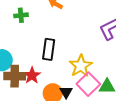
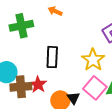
green cross: (21, 15) -> (21, 26), size x1.6
yellow star: (81, 66) -> (93, 60), moved

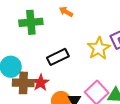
black rectangle: (52, 57) -> (58, 57), turned 55
yellow star: (93, 60) -> (99, 48), moved

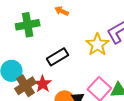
brown cross: (23, 83) -> (25, 86), turned -30

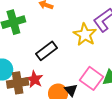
brown cross: (25, 86) -> (18, 83), turned 30

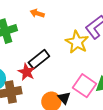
red star: (34, 79) -> (27, 72), moved

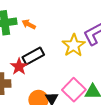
orange arrow: (37, 13) -> (29, 24), moved

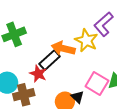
orange arrow: (29, 24) -> (63, 48), moved, size x1.6

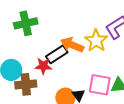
red star: (38, 74) -> (43, 66), turned -30
pink square: (97, 83) -> (100, 85), turned -30

